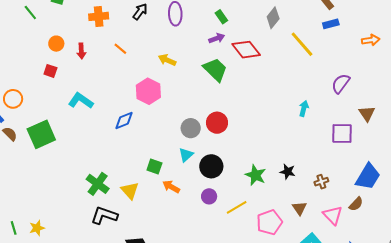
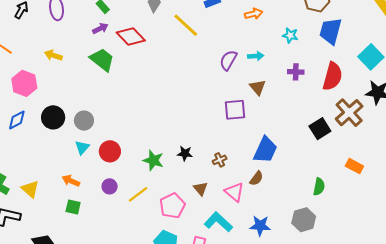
pink hexagon: (148, 91) -> (24, 83), moved
cyan arrow: (304, 109) -> (256, 56), moved, turned 77
red circle: (217, 123) -> (110, 151), moved
green square: (154, 166) -> (73, 207), moved
black circle: (211, 166) -> (53, 117), moved

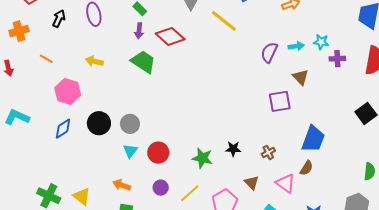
purple arrow: (100, 28) -> (139, 31), turned 126
cyan star: (290, 35) -> (321, 42), moved

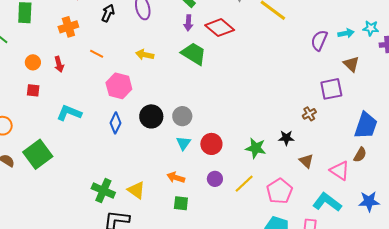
blue diamond: (63, 129) -> (116, 123), turned -30
brown cross: (268, 152) -> (309, 114), moved
brown triangle: (252, 183) -> (306, 161), moved

